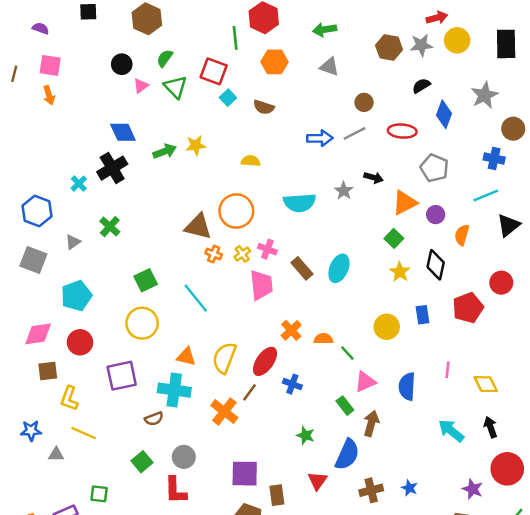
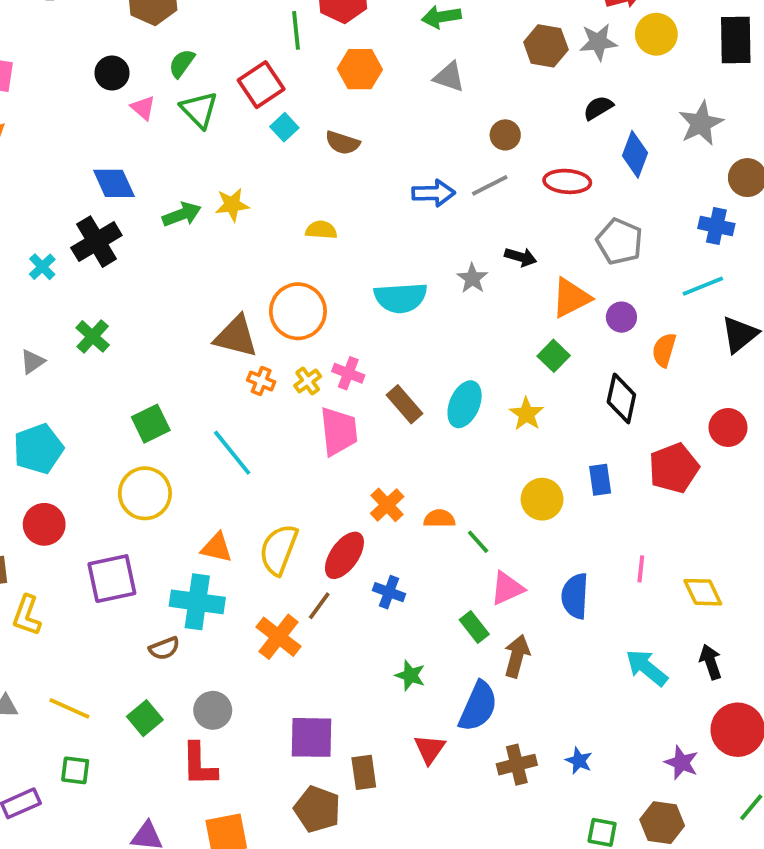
red square: (214, 71) -> (261, 85), turned 36
pink triangle: (141, 86) -> (143, 108), turned -42
yellow star: (400, 272) -> (527, 414), moved
yellow line: (84, 433) -> (69, 708), moved

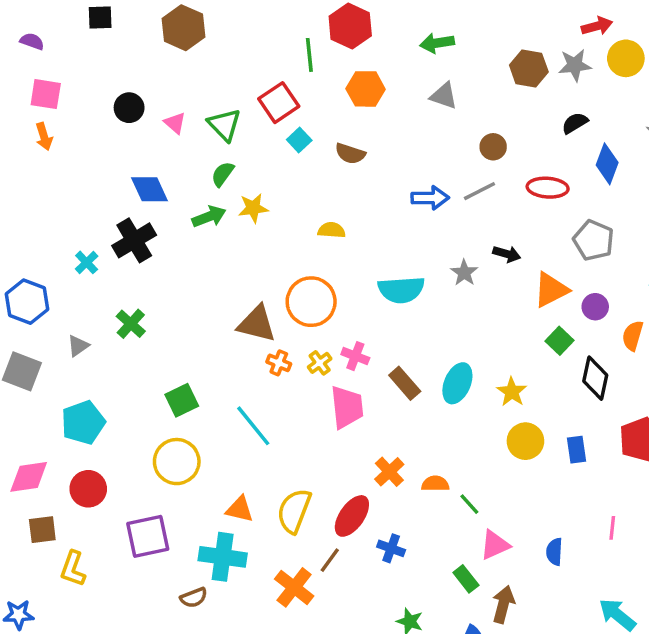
green semicircle: (182, 63) -> (223, 174), moved
black circle: (112, 73) -> (129, 108), moved
green square: (554, 356) -> (559, 341), moved
yellow circle: (542, 499) -> (525, 441), moved
blue semicircle: (575, 596) -> (554, 552), size x0.7

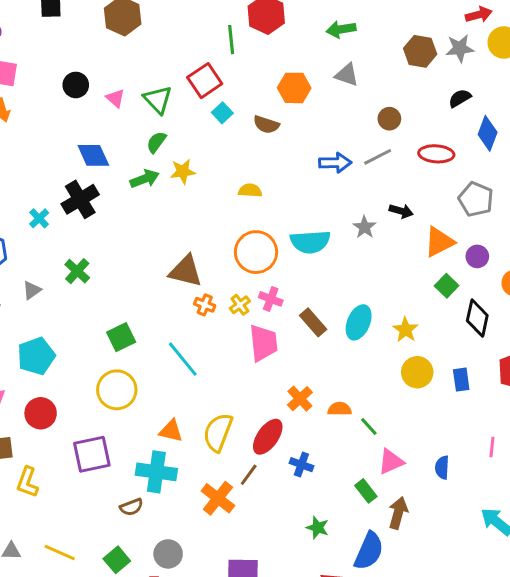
orange hexagon: (366, 89) -> (294, 88), moved
orange circle: (311, 302) -> (256, 252), moved

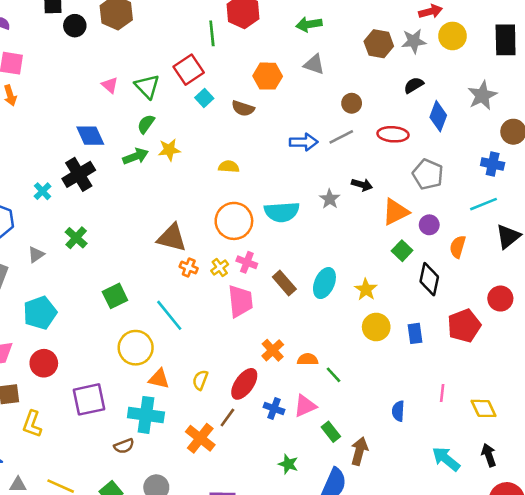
black circle: (76, 85) -> (75, 26), moved
yellow circle: (117, 390) -> (136, 348), moved
yellow semicircle: (218, 432) -> (200, 380), size x0.6
pink triangle: (391, 462) -> (305, 406), moved

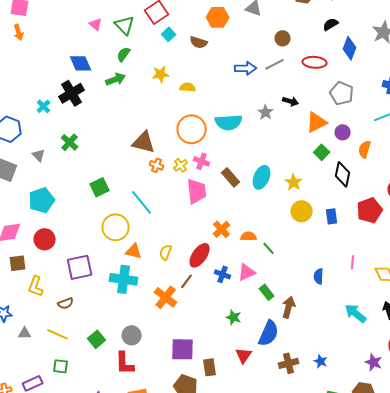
yellow star: (169, 150) -> (161, 74), moved
gray triangle: (36, 255) -> (39, 155), turned -40
brown semicircle: (124, 446) -> (66, 303), moved

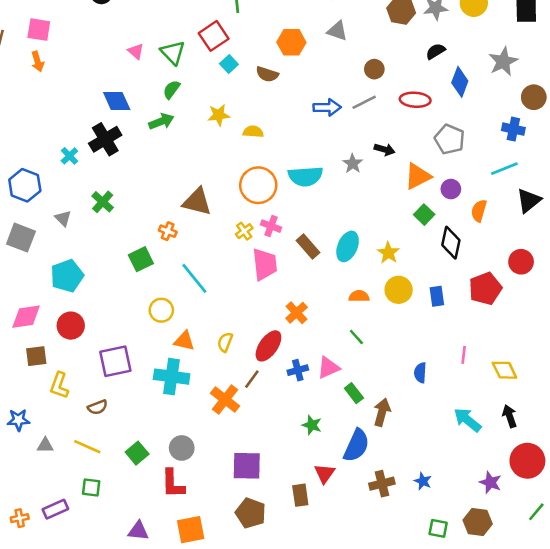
orange cross: (157, 165) -> (168, 231), moved
yellow circle: (116, 227) -> (161, 310), size x0.7
orange semicircle: (249, 236) -> (359, 296), moved
blue cross: (223, 274) -> (298, 370), turned -35
brown rectangle: (210, 367) -> (300, 495), moved

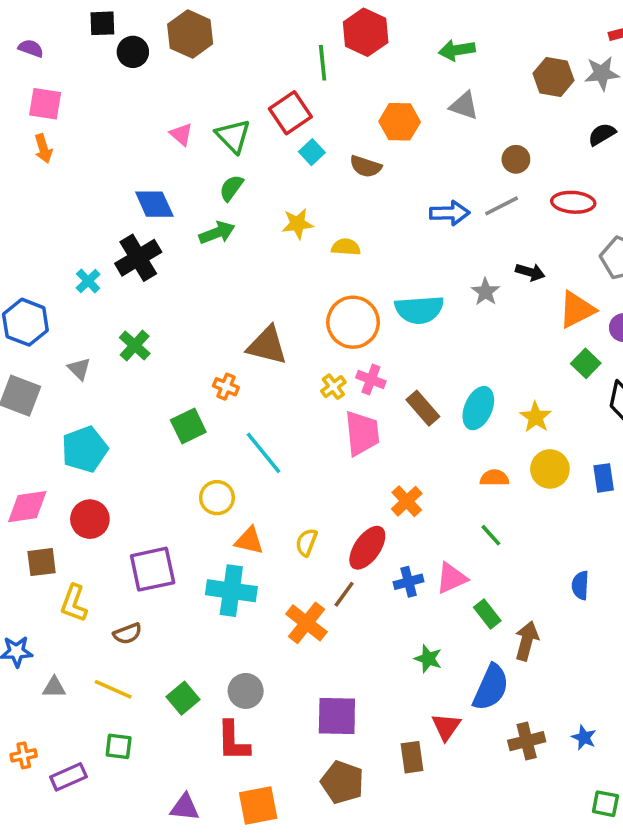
orange cross: (20, 518) -> (24, 755), moved

